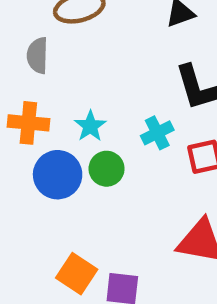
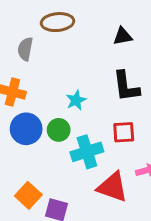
cyan star: (90, 126) -> (76, 100), moved
cyan cross: (157, 133) -> (87, 152), moved, size x1.5

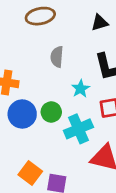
gray semicircle: (25, 49) -> (57, 57), moved
cyan star: (76, 100) -> (81, 89), moved

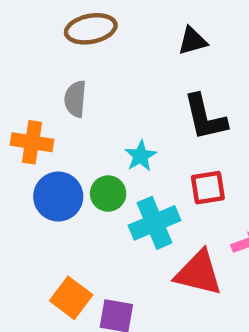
gray semicircle: (57, 57) -> (75, 99), moved
cyan star: (81, 89) -> (141, 156), moved

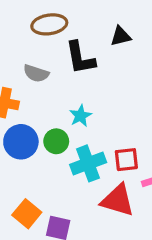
gray semicircle: (75, 99) -> (36, 73), turned -80
black L-shape: (205, 117) -> (80, 58), moved
red square: (208, 188) -> (126, 160), moved

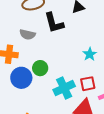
cyan star: (80, 116) -> (90, 54), moved
green circle: (56, 141) -> (40, 68), moved

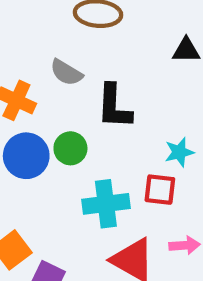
black L-shape: (54, 23) -> (114, 107), moved
red square: (88, 84) -> (160, 190), moved

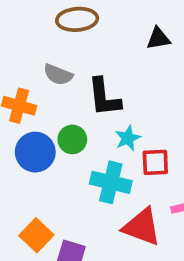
cyan star: (179, 152) -> (128, 138), moved
cyan cross: (106, 204) -> (111, 182), turned 30

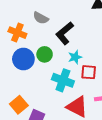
black L-shape: (104, 97) -> (65, 33), turned 50

